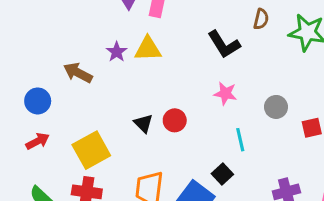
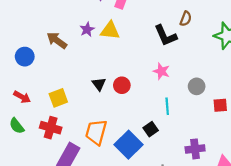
brown semicircle: (261, 19) -> (186, 19), moved
red arrow: (38, 141) -> (22, 97), moved, turned 49
yellow square: (91, 150) -> (58, 98), size x0.7

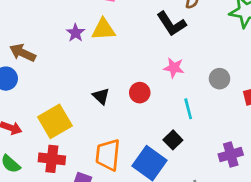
brown arrow: (57, 40) -> (23, 53), moved
red circle: (122, 85) -> (140, 93), moved
yellow square: (58, 98) -> (55, 121), size x1.4

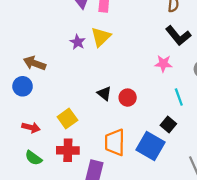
black L-shape: (171, 24) -> (178, 36), moved
yellow triangle: (103, 29) -> (101, 37), turned -35
red circle: (140, 93) -> (128, 98), moved
yellow square: (55, 121) -> (67, 118), size x0.7

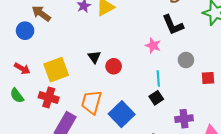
yellow square: (67, 118) -> (56, 70), size x1.4
black square: (168, 124) -> (156, 98), moved

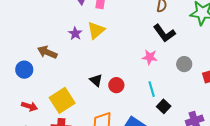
brown arrow: (41, 14) -> (47, 52), moved
cyan line: (158, 78) -> (152, 89), moved

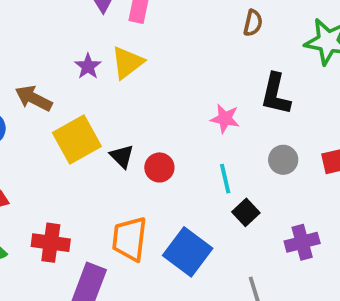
black L-shape: (164, 33) -> (276, 94), moved, turned 45
gray circle: (184, 64) -> (283, 160), moved
yellow square: (62, 100) -> (77, 140), moved

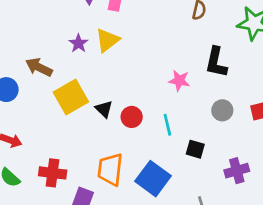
cyan line: (225, 179) -> (167, 125), moved
black square: (246, 212) -> (195, 149), turned -30

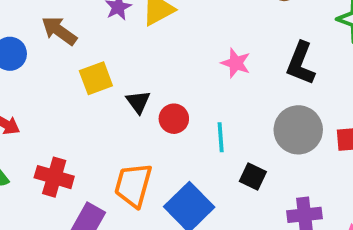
pink star: (179, 81) -> (236, 63), moved
yellow square: (71, 97) -> (96, 78), size x0.7
gray circle: (222, 110) -> (298, 130), size x1.6

